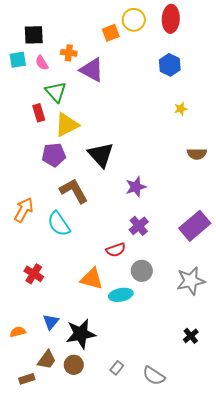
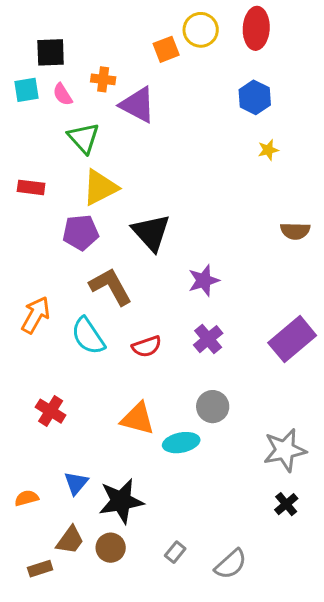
yellow star: (181, 109) -> (268, 150), moved
red rectangle: (39, 113) -> (31, 187), moved, turned -66
red semicircle: (116, 250) -> (147, 347), moved
gray star: (191, 281) -> (285, 450), moved
gray semicircle: (154, 376) -> (231, 564), turned -75

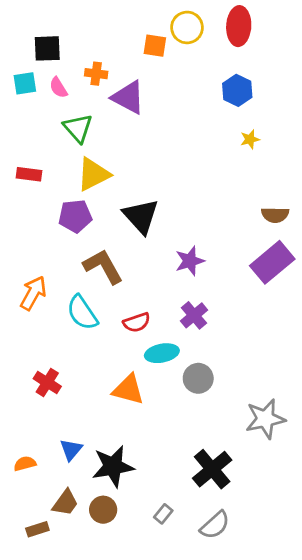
orange square: (166, 49) -> (155, 46), turned 30
purple rectangle: (292, 339) -> (272, 262), moved
cyan ellipse: (181, 443) -> (162, 353), moved
black cross: (286, 504) -> (212, 469), moved, size x1.8

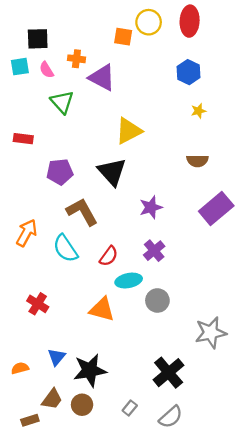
yellow triangle: (93, 174) -> (129, 131), moved
brown semicircle: (275, 215) -> (197, 161), moved
red semicircle: (137, 322) -> (109, 256), turned -35

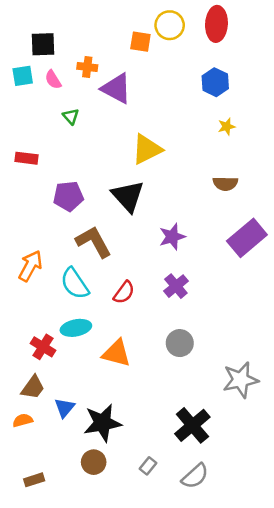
green triangle: (62, 102) -> (71, 116), size x0.6
cyan ellipse: (129, 281) -> (76, 328), moved
brown trapezoid: (52, 399) -> (33, 387), moved

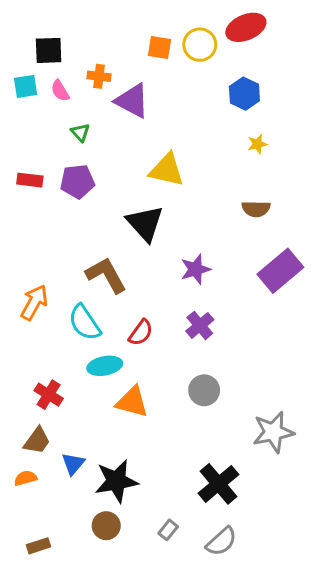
red ellipse: (216, 24) -> (246, 27), turned 64
yellow circle: (170, 25) -> (200, 45), moved
yellow triangle: (147, 149) -> (167, 170), turned 40
purple pentagon: (68, 196) -> (77, 181), moved
cyan ellipse: (76, 328) -> (105, 366), moved

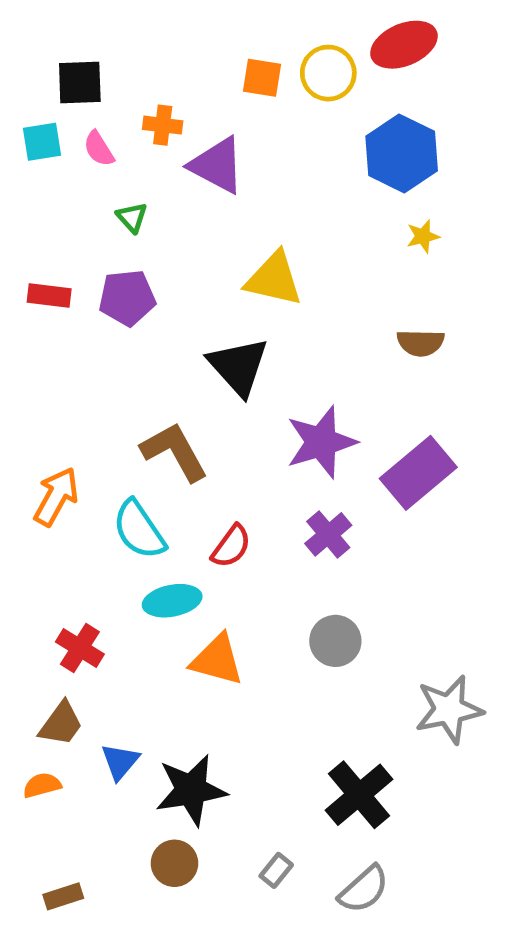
blue hexagon: (244, 94) -> (402, 153), size x1.4
purple star: (195, 269) -> (321, 442), size x1.4
purple rectangle: (280, 271) -> (418, 473), moved

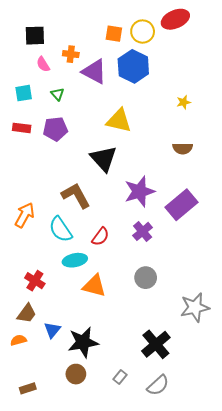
cyan square: (42, 142) -> (24, 93), moved
blue hexagon: (402, 153) -> (133, 66), moved

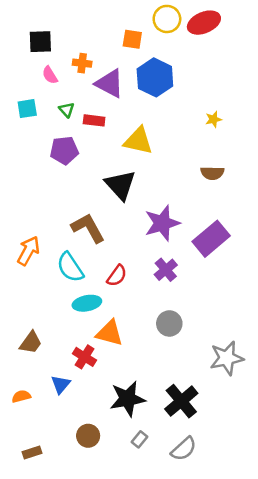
yellow circle: (143, 32) -> (167, 19), moved
red rectangle: (22, 128) -> (94, 120), moved
red cross: (35, 281) -> (85, 357), moved
brown trapezoid: (27, 314) -> (31, 343), moved
black star: (83, 342) -> (128, 399), moved

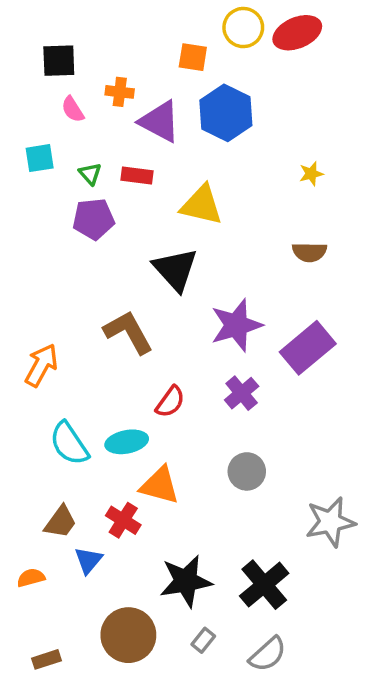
green triangle: (67, 110) -> (90, 174), moved
cyan semicircle: (70, 267) -> (69, 444), moved
brown trapezoid: (31, 343) -> (60, 522), moved
brown circle: (88, 436) -> (128, 635), size x1.6

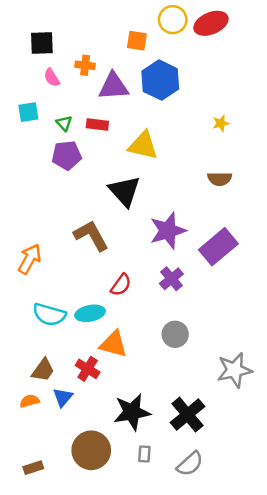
purple triangle: (160, 122) -> (113, 86), turned -32
cyan semicircle: (69, 444) -> (49, 315), turned -40
orange semicircle: (31, 578) -> (30, 401), moved
gray rectangle: (203, 640) -> (144, 454), turned -35

